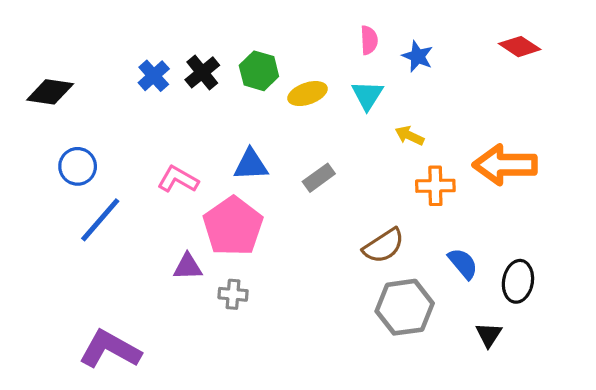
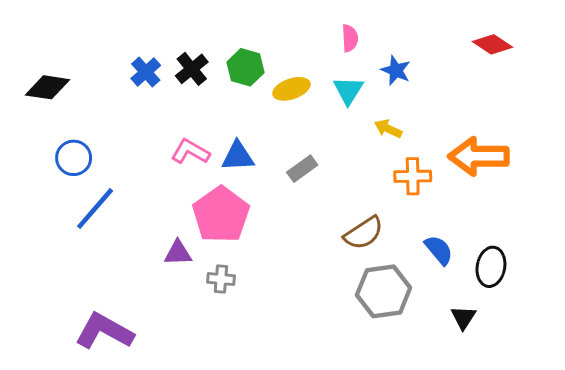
blue star: (418, 56) -> (396, 70), moved
pink L-shape: (178, 179) -> (190, 152), moved

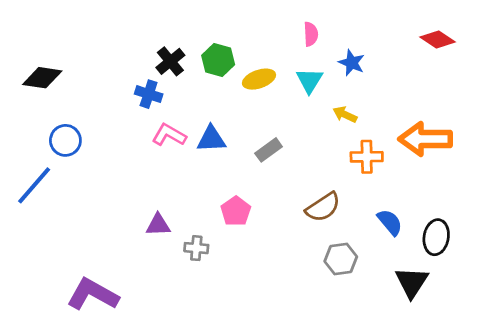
blue cross: (146, 72) -> (149, 94), moved, turned -30
blue line: (95, 209) -> (34, 185), moved
pink pentagon: (221, 215) -> (236, 211), moved, size x0.6
gray hexagon: (384, 291) -> (341, 259), size x0.7
black triangle: (463, 317) -> (412, 282), size x1.5

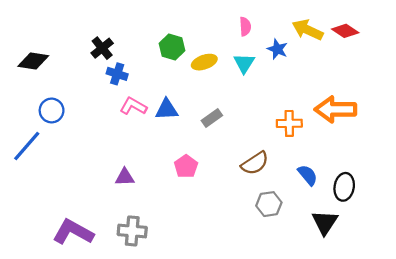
black cross: (170, 61) -> (102, 48), moved
yellow arrow: (345, 115) -> (308, 30), moved, size x1.6
gray cross: (196, 248) -> (132, 231), moved, size x1.5

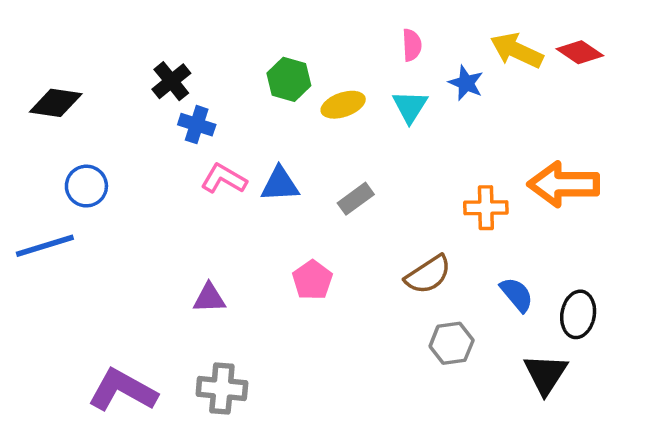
blue line: (27, 146) -> (45, 246), turned 32

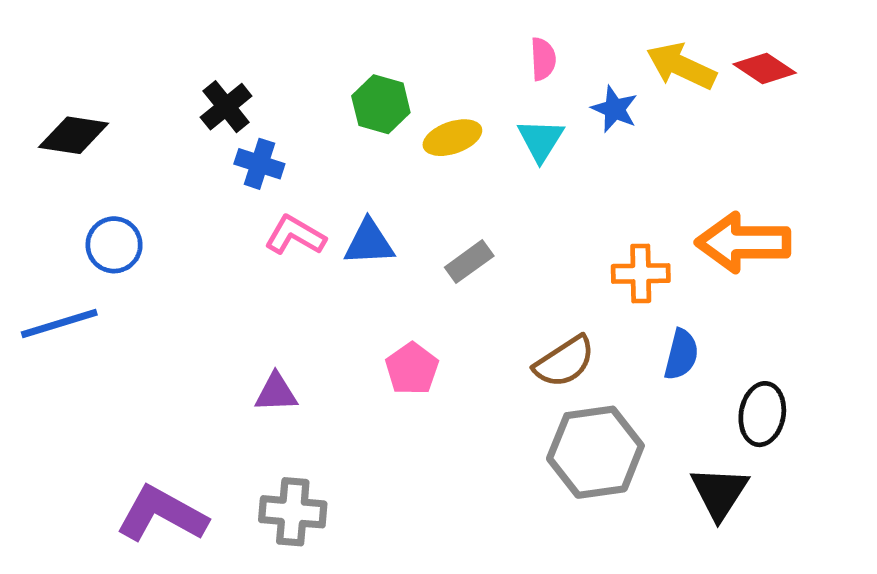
blue semicircle: (517, 295) -> (681, 354), moved, turned 54
gray hexagon: (452, 343) -> (595, 452), size x1.6

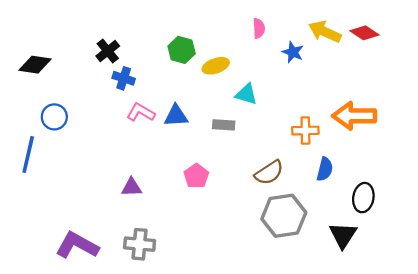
cyan triangle: (541, 140) -> (246, 94), moved, turned -45
gray rectangle: (469, 262) -> (224, 125), turned 40
blue line: (59, 324) -> (28, 154), turned -60

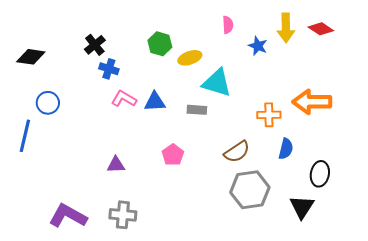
yellow arrow: (325, 32) -> (286, 28), turned -116
cyan triangle: (246, 94) -> (217, 83), size x1.5

